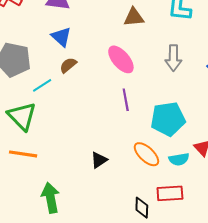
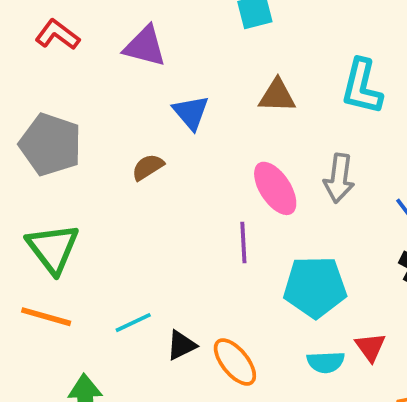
blue triangle: (61, 37) -> (191, 112), moved
pink ellipse: (121, 59) -> (275, 188), moved
cyan line: (42, 85) -> (133, 323), moved
orange ellipse: (146, 154) -> (235, 362), moved

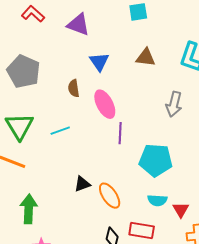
brown semicircle: (148, 167) -> (74, 88), turned -72
pink ellipse: (275, 188) -> (105, 104), moved
cyan line: (133, 323) -> (60, 131), moved
red triangle: (370, 347) -> (181, 210), moved

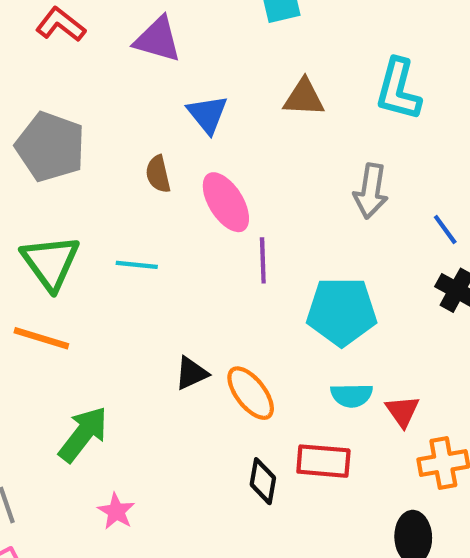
cyan line: (60, 131) -> (137, 265), turned 30
green arrow: (29, 209) -> (83, 434), turned 40

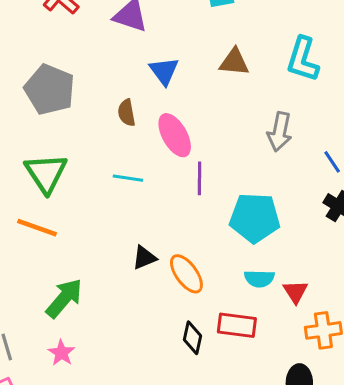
cyan line: (137, 265) -> (128, 178), moved
pink star: (116, 511) -> (61, 353), moved

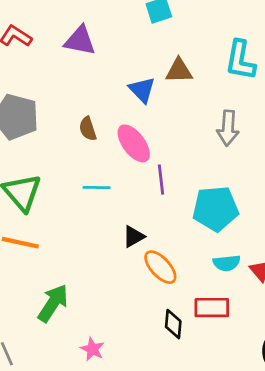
blue triangle: (164, 71) -> (142, 90), moved
black triangle: (144, 258) -> (134, 237), moved
pink star: (61, 353) -> (92, 349), moved

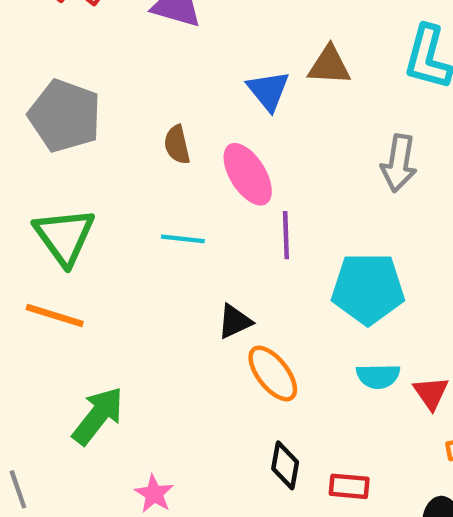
red rectangle: (212, 308) -> (349, 486), moved, size x0.7

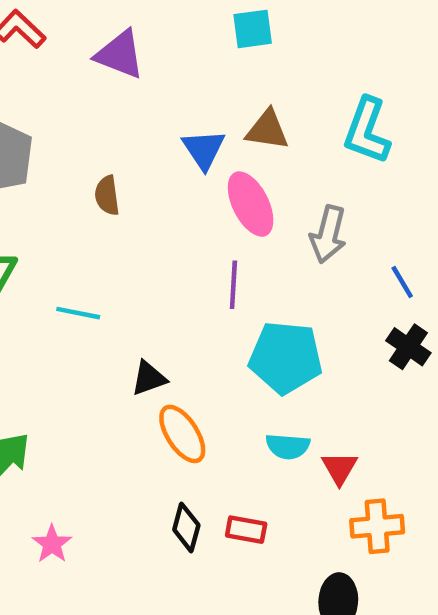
pink ellipse: (248, 174) -> (251, 204), moved
purple line: (286, 235) -> (233, 285), moved
cyan line: (183, 239) -> (78, 313), moved
red rectangle: (349, 486) -> (246, 530), moved

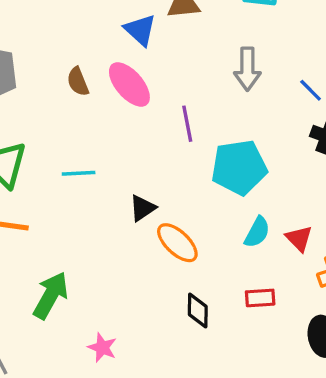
pink ellipse: (251, 204) -> (129, 84), moved
cyan semicircle: (288, 446) -> (257, 232), turned -52
red rectangle: (246, 530) -> (260, 298), moved

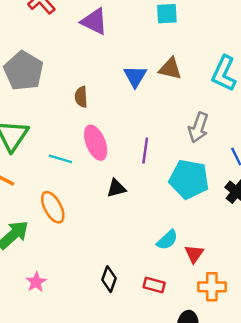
pink ellipse: (129, 84) -> (96, 143), moved
cyan pentagon: (239, 167) -> (189, 179), moved
black triangle: (142, 208) -> (116, 188), moved
orange ellipse: (177, 243) -> (53, 207), moved

